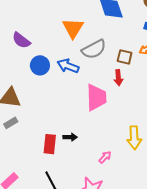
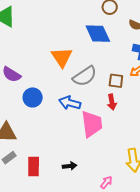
blue arrow: (68, 66) -> (70, 103), moved
red rectangle: (50, 144) -> (34, 167), moved

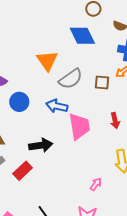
red arrow: (112, 102) -> (115, 121), moved
black arrow: (70, 166) -> (41, 145), moved, size x1.6
red rectangle: (34, 167) -> (23, 171), turned 48

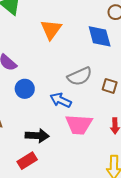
orange triangle: (47, 61) -> (51, 30), moved
pink trapezoid: (79, 126) -> (79, 125), turned 92
red rectangle: (23, 171) -> (27, 161), moved

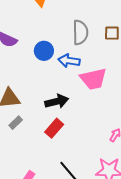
gray semicircle: (80, 76) -> (80, 32), turned -50
blue circle: (25, 89) -> (44, 51), moved

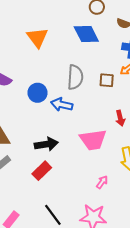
pink trapezoid: (93, 79) -> (93, 140), moved

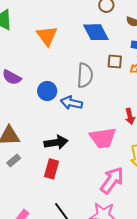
brown square: (107, 80) -> (115, 62), moved
red rectangle: (42, 171) -> (52, 169), turned -30
pink arrow: (102, 182) -> (112, 180), size x2.0

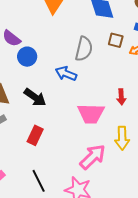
blue circle: (47, 91) -> (27, 57), moved
black arrow: (56, 142) -> (35, 97), moved, turned 35

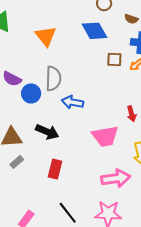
gray semicircle: (84, 49) -> (53, 79), moved
pink arrow: (93, 157) -> (116, 178), turned 48

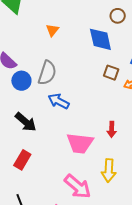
orange triangle: (46, 36) -> (52, 30), size x0.6
pink arrow: (116, 178) -> (78, 187), turned 32

